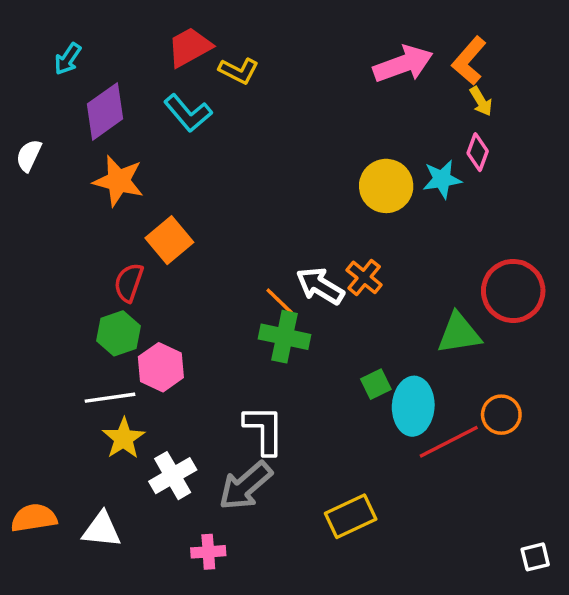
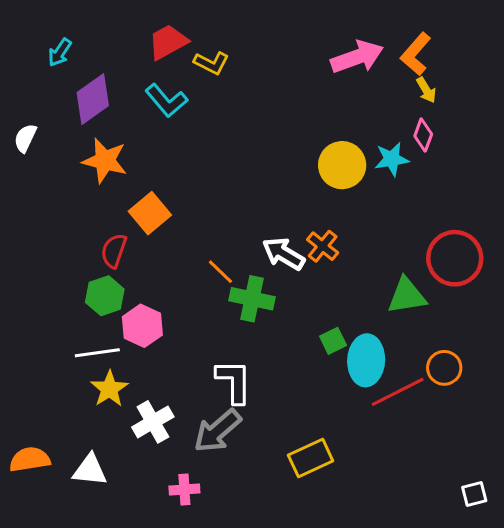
orange line: (279, 301) -> (220, 272), moved

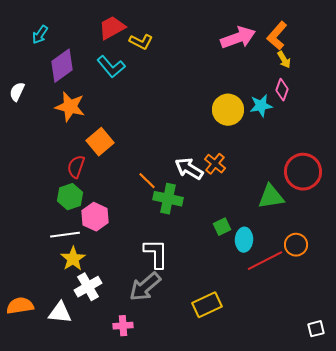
cyan ellipse: (366, 360) -> (244, 240), size x0.7
white cross: (153, 422) -> (88, 287), moved

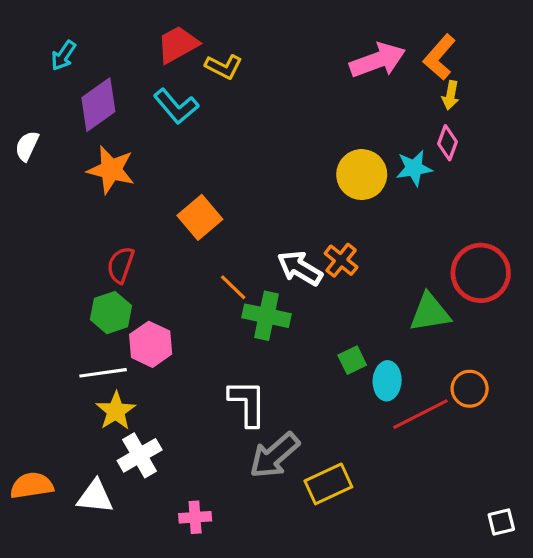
yellow arrow: (284, 60) -> (451, 95), turned 42
orange square: (100, 142) -> (200, 217), moved
gray arrow: (145, 287) -> (274, 455), moved

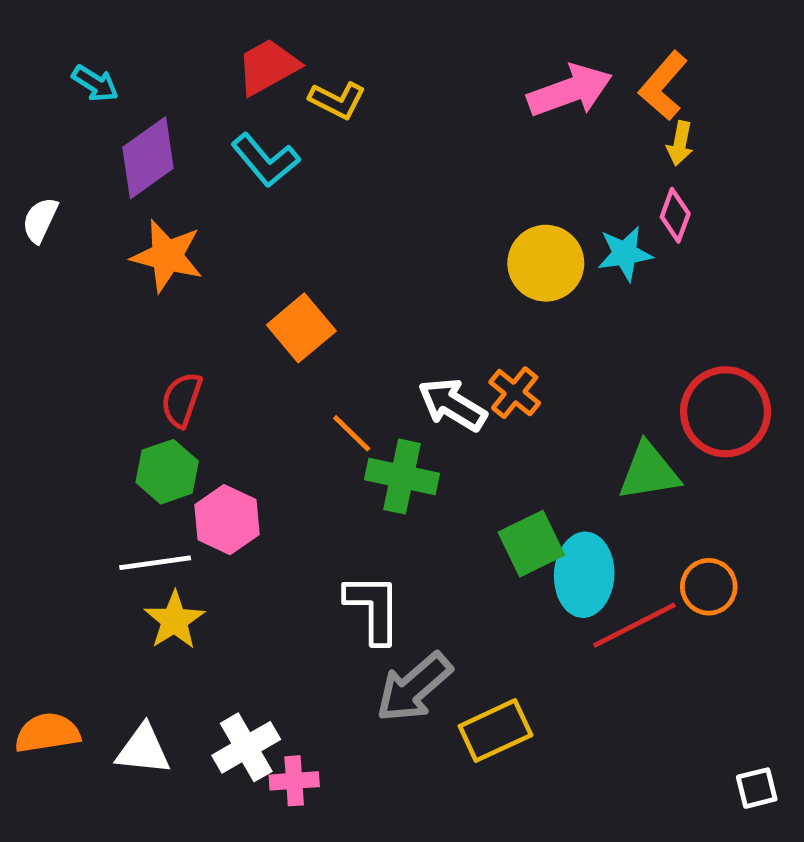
cyan arrow: (63, 56) -> (95, 83), turned -92
green square: (352, 360) -> (531, 544), size x1.5
cyan ellipse: (387, 381) -> (584, 575), size x1.4
white cross: (140, 455) -> (246, 747), moved

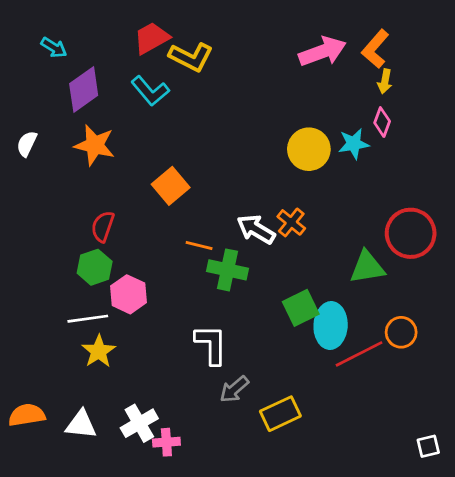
yellow L-shape: (337, 100) -> (191, 57), size x1.4
white semicircle: (40, 220) -> (27, 144), moved
orange line: (352, 433) -> (199, 245), turned -30
gray arrow: (414, 687) -> (234, 389), size x0.7

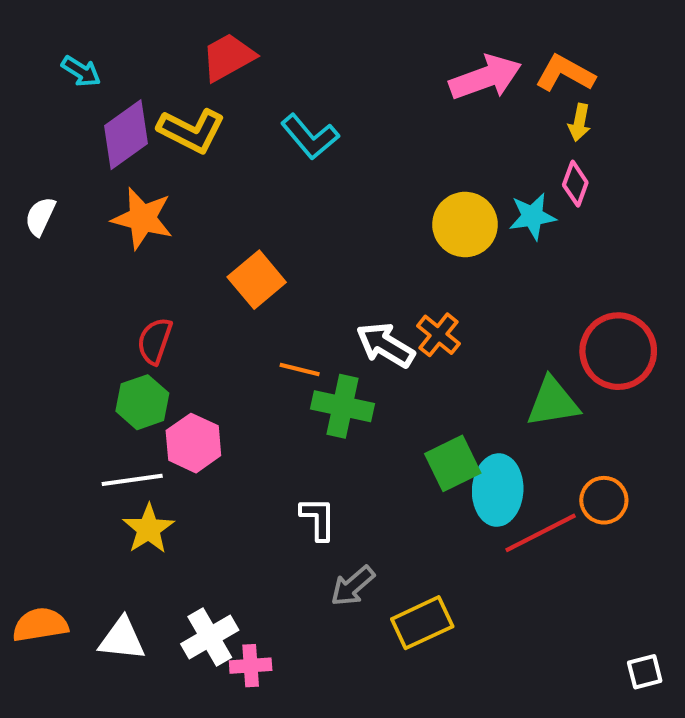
orange L-shape: (375, 49) -> (565, 73), turned 78
yellow L-shape: (191, 57) -> (191, 131), moved
cyan L-shape: (150, 91) -> (310, 137), moved
white L-shape: (211, 344) -> (318, 519), size x0.7

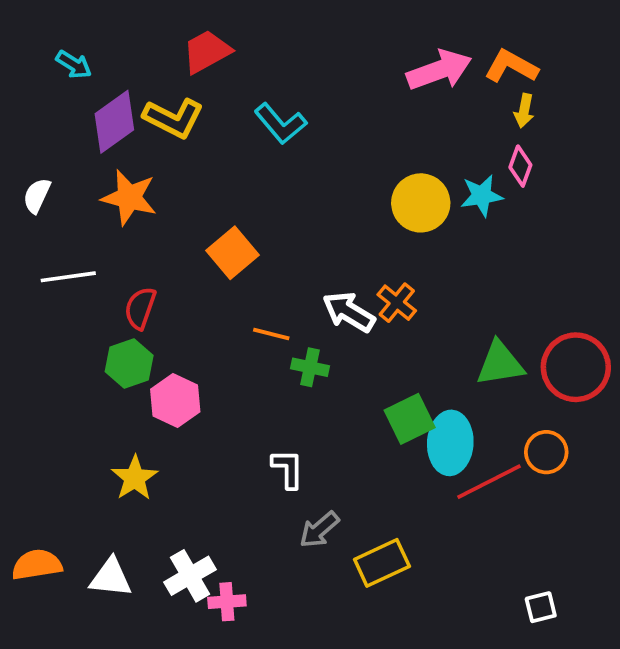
red circle: (618, 351) -> (576, 367), moved
green cross: (342, 406) -> (310, 367), size x0.7
white line: (132, 480) -> (68, 277), moved
white square: (645, 672) -> (541, 607), moved

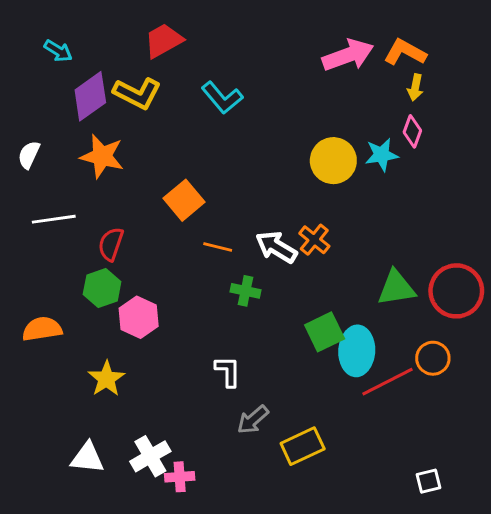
orange line: (271, 334) -> (218, 247), moved
orange semicircle: (37, 565) -> (42, 329), moved

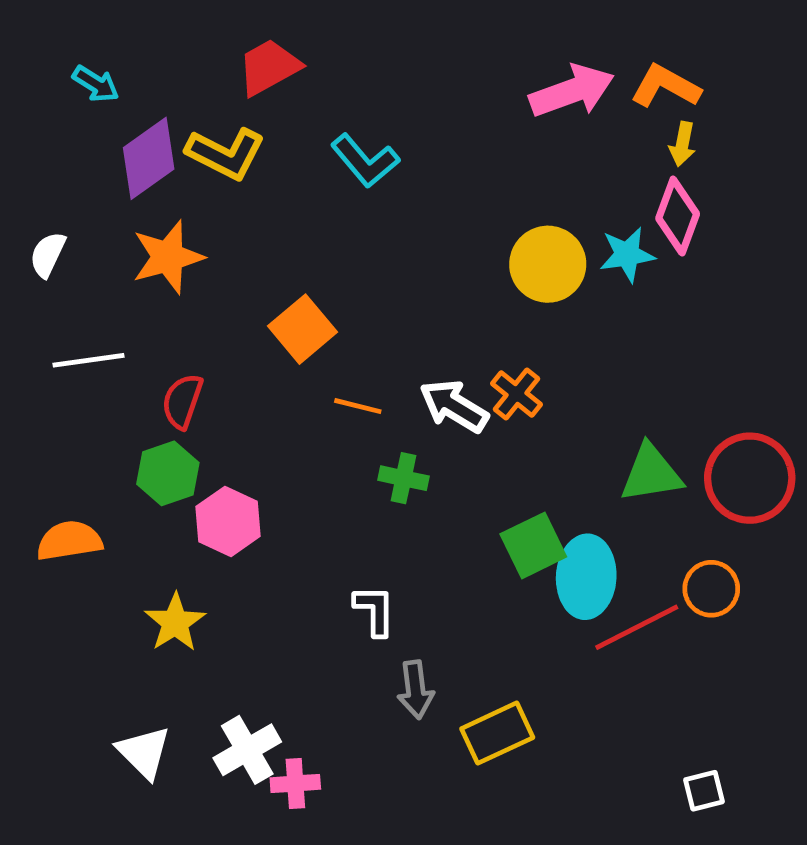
pink diamond: (412, 131) -> (678, 216), size x1.4
orange star: (102, 156) -> (168, 257), turned -30
gray arrow: (253, 420) -> (416, 690), turned -56
white triangle: (87, 458) -> (144, 752), turned 39

